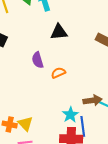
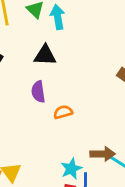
black triangle: (59, 32) -> (45, 55), moved

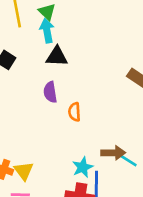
cyan arrow: (58, 17) -> (47, 31), moved
orange semicircle: (63, 112) -> (74, 112), turned -78

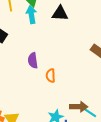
black triangle: (57, 57) -> (60, 13), moved

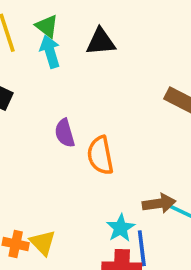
orange semicircle: (51, 76) -> (100, 155), size x1.5

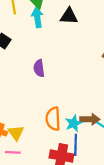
orange semicircle: (100, 155) -> (53, 119), moved
cyan star: (121, 228) -> (74, 123), moved

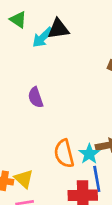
cyan arrow: (37, 18) -> (43, 37), moved, turned -114

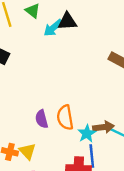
purple semicircle: (36, 97) -> (42, 119), moved
orange semicircle: (64, 153) -> (65, 118), moved

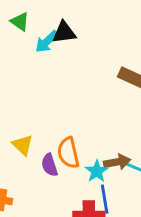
purple semicircle: (42, 119) -> (50, 165), moved
yellow triangle: (27, 151) -> (23, 145), moved

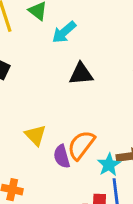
black triangle: (64, 32) -> (81, 74), moved
orange semicircle: (68, 153) -> (81, 145), turned 48

